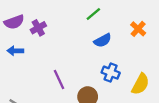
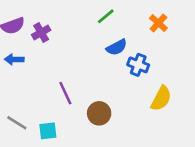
orange cross: (138, 29) -> (158, 23), moved
blue cross: (111, 73) -> (138, 65), moved

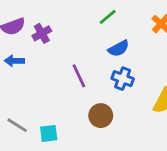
blue cross: (138, 65) -> (123, 79), moved
purple line: (65, 93) -> (79, 76), moved

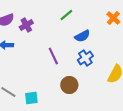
green line: (108, 17) -> (66, 15), moved
blue cross: (123, 79) -> (85, 58), turned 35

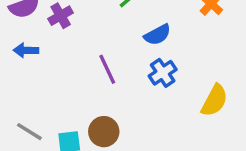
brown circle: (69, 85) -> (104, 132), moved

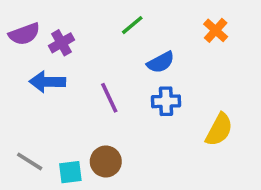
blue arrow: (26, 50) -> (47, 82), moved, size x1.4
blue cross: (163, 73) -> (166, 101), turned 32

